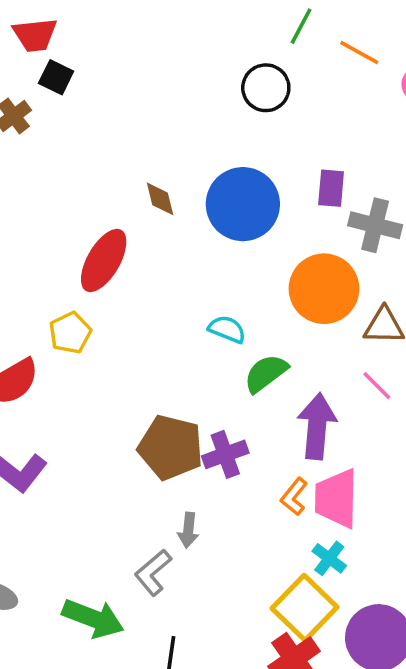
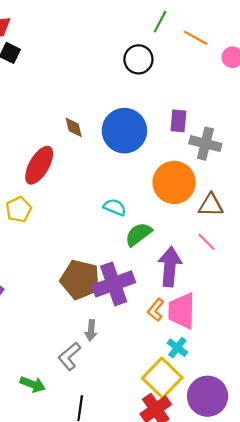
purple cross: (225, 454) -> (114, 284), size x1.5
green arrow: (93, 618) -> (33, 384), size x0.7

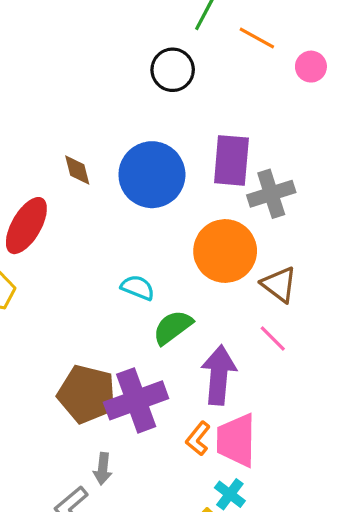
purple rectangle: (178, 121) -> (231, 160), size x1.5
gray cross: (205, 144) -> (271, 194), turned -32
brown triangle: (211, 205) -> (279, 284), turned 36

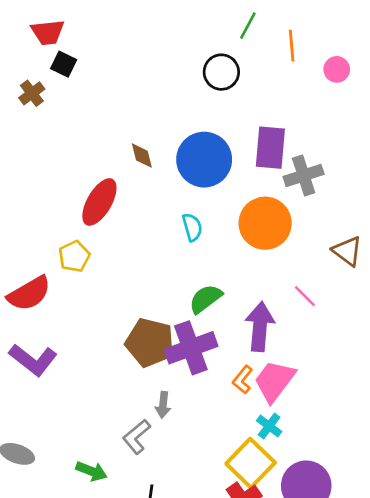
orange line: (257, 38) -> (292, 46), turned 56
brown triangle: (279, 284) -> (347, 251), moved
cyan semicircle: (138, 288) -> (192, 227), moved, turned 52
green semicircle: (173, 327) -> (205, 299), moved
pink trapezoid: (236, 440) -> (274, 381), turned 36

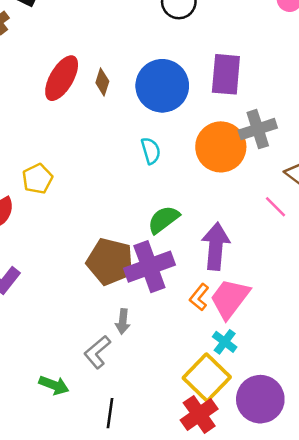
brown diamond: (142, 156) -> (102, 82), turned 32
gray cross: (304, 175) -> (258, 129), moved
red ellipse: (99, 202) -> (62, 78), moved
pink line: (305, 296) -> (276, 207), moved

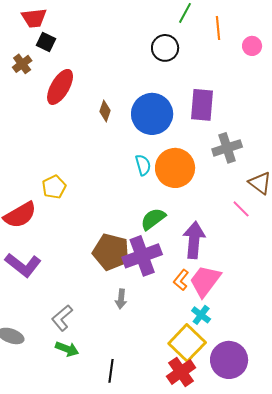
red ellipse: (62, 78) -> (60, 87), moved
orange circle: (221, 147) -> (175, 168), moved
gray L-shape: (97, 352) -> (62, 318), moved

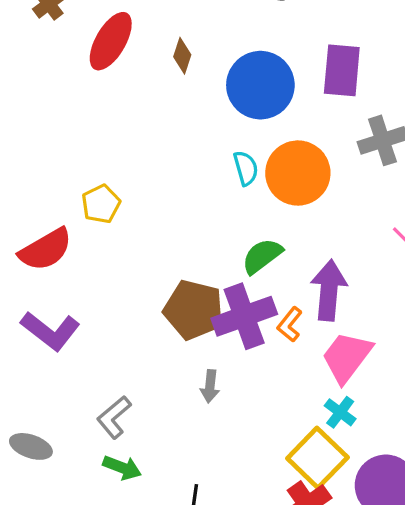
brown diamond: (105, 111) -> (182, 56), moved
orange L-shape: (181, 280) -> (290, 324), moved

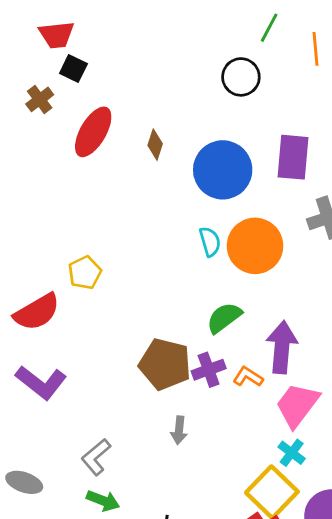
purple cross: (244, 316) -> (209, 370), size x0.6
orange L-shape: (290, 324) -> (248, 377), turned 84

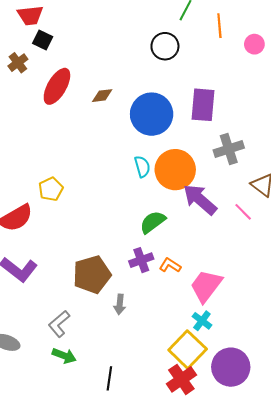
brown diamond: (155, 145) -> (102, 96), turned 65
purple arrow: (282, 347) -> (200, 199), moved, turned -54
brown pentagon: (165, 364) -> (92, 275), moved, turned -30

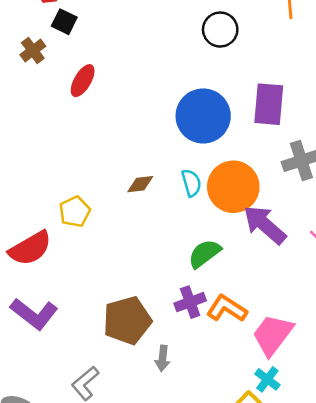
red ellipse: (57, 86) -> (83, 81), size x0.7
brown diamond: (102, 96) -> (140, 184), moved
orange L-shape: (170, 265) -> (227, 309), size x1.4

